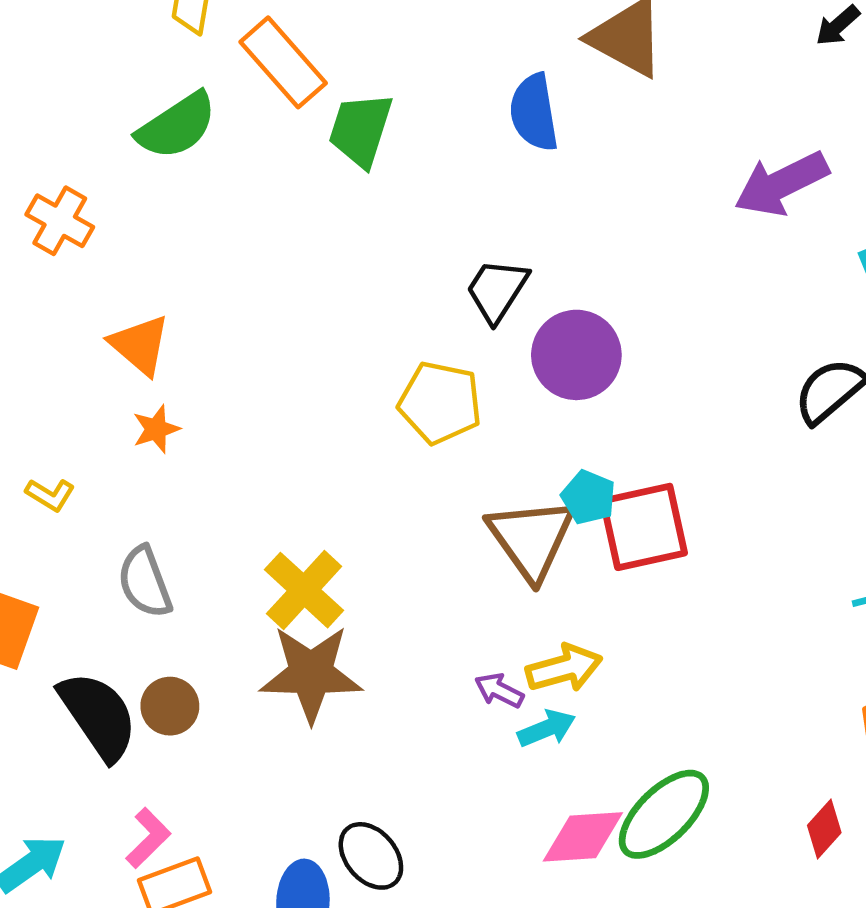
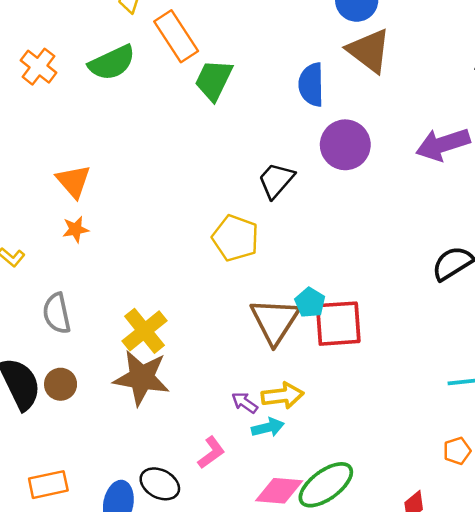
orange cross: (60, 221) -> (39, 67), moved
purple circle: (576, 355) -> (345, 145), moved
pink L-shape: (148, 838) -> (211, 453), moved
black ellipse: (371, 856) -> (160, 484), turned -30

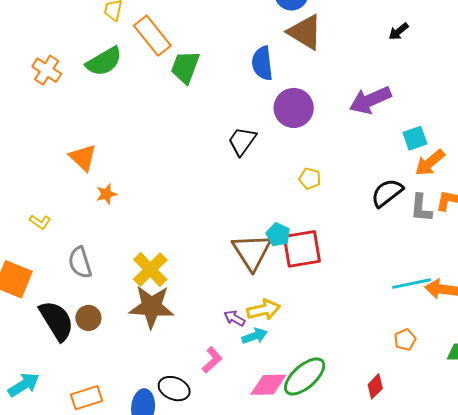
orange star: (76, 229) -> (106, 194), moved
yellow pentagon: (235, 238) -> (310, 179), moved, size x0.6

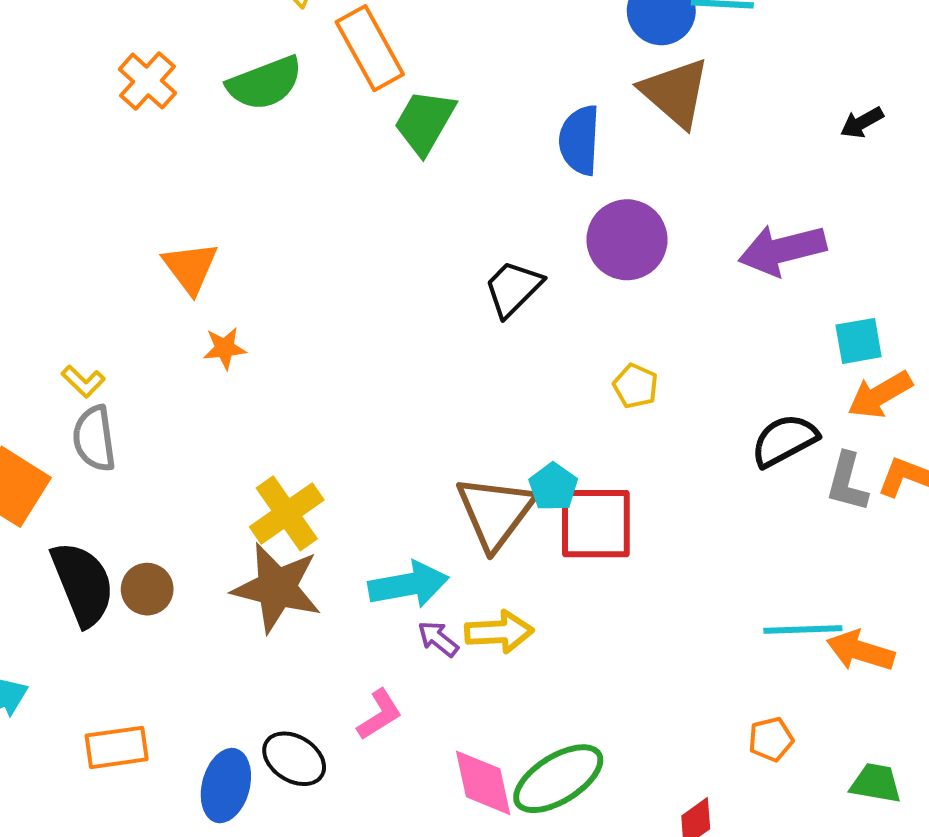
gray semicircle: (80, 263) -> (94, 439), moved
cyan arrow: (255, 336) -> (409, 585), moved, size x1.5
pink diamond: (268, 385) -> (483, 783), turned 69

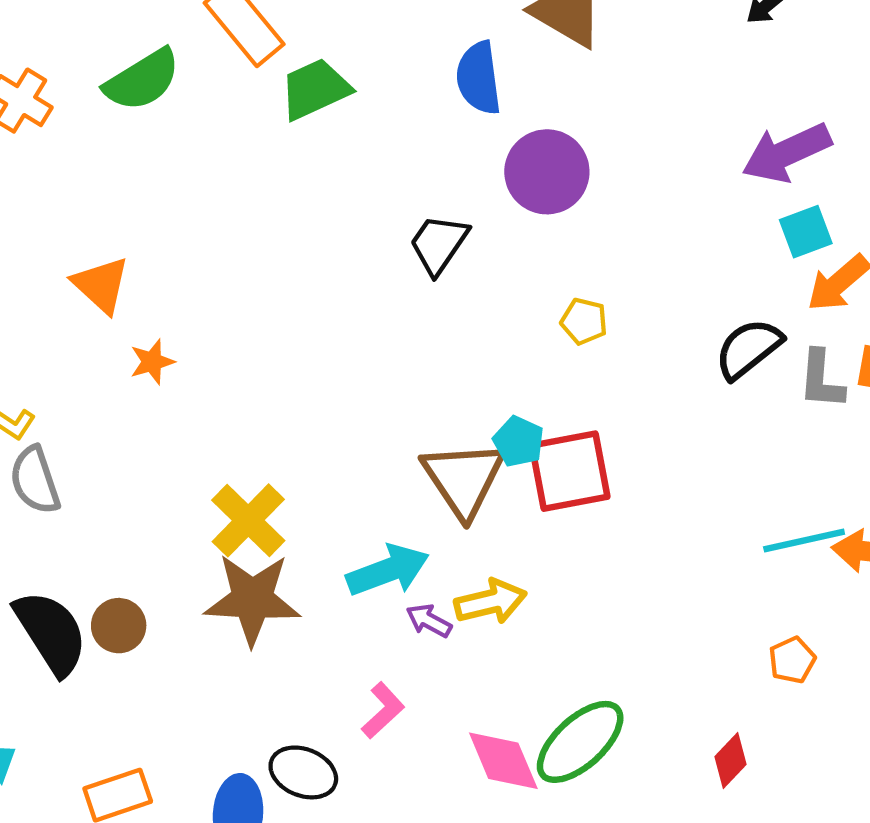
green trapezoid: (425, 122) -> (315, 89), turned 46
purple arrow: (782, 250) -> (787, 153), moved

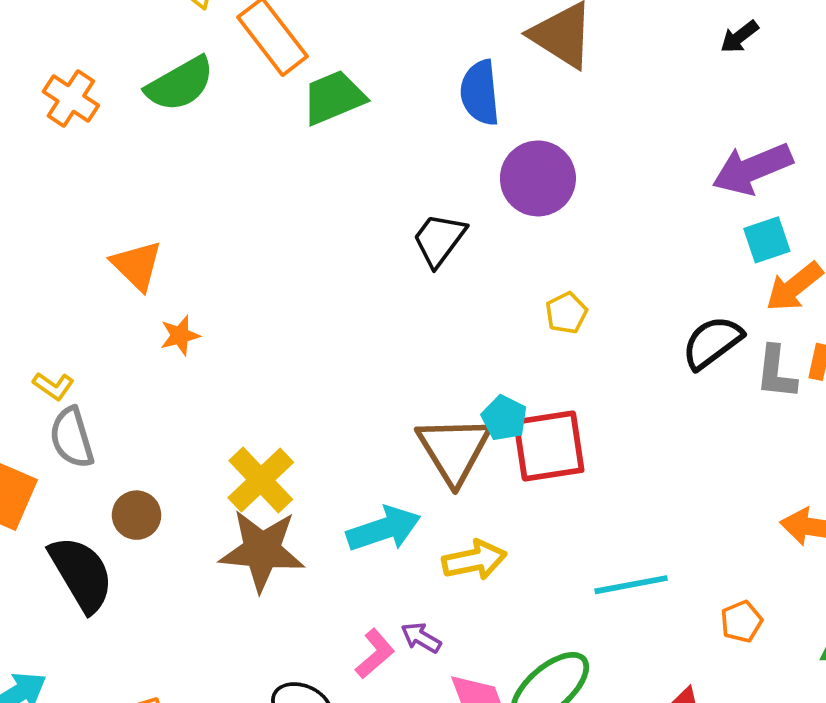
yellow pentagon: (584, 321) -> (566, 313), turned 30
cyan line: (804, 541) -> (631, 585), moved
purple arrow: (429, 621) -> (421, 638), moved
brown circle: (119, 626) -> (137, 515), moved

